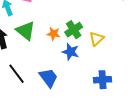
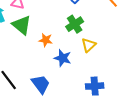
green cross: (74, 30) -> (75, 24), moved
green triangle: (26, 31) -> (22, 25), moved

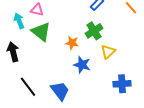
orange star: (46, 40) -> (72, 43), moved
blue cross: (95, 86) -> (122, 84), moved

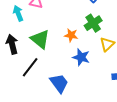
green triangle: (41, 32) -> (40, 39), moved
black line: (28, 87) -> (30, 67), moved, turned 75

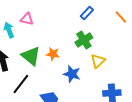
orange star: (71, 35) -> (53, 54), moved

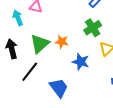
green triangle: (31, 56) -> (40, 44), turned 40

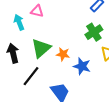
orange star: (62, 42) -> (63, 54), moved

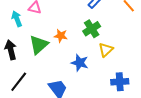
orange star: (63, 54) -> (61, 36), moved
black line: (31, 76) -> (19, 82), moved

